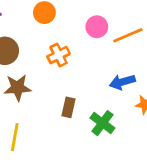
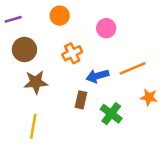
orange line: (128, 35) -> (133, 68), moved
blue arrow: (122, 82) -> (97, 76), moved

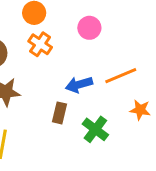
orange cross: (72, 53) -> (40, 44), moved, turned -30

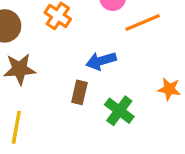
orange line: (121, 76) -> (143, 23), moved

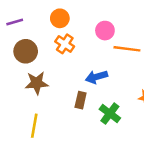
orange line: (143, 23) -> (127, 49), turned 30

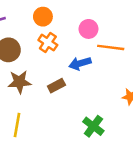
blue arrow: (96, 77) -> (80, 63), moved
brown rectangle: (81, 100) -> (56, 86), moved, turned 49
green cross: (110, 114) -> (93, 126), moved

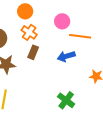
blue arrow: (80, 63) -> (66, 56), moved
brown rectangle: (56, 86) -> (33, 52), moved, turned -40

